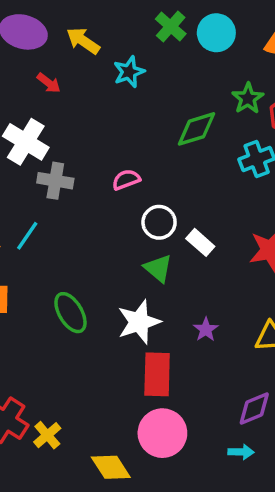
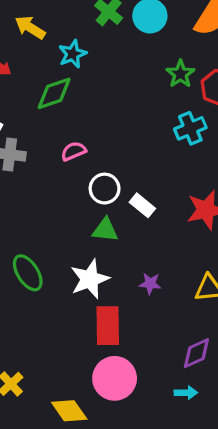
green diamond: (196, 129) -> (54, 93), moved
green triangle: (158, 268) -> (105, 230), turned -32
purple star: (206, 329) -> (150, 284), turned -30

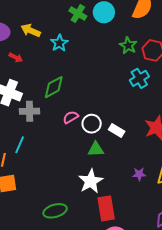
green diamond: (54, 93) -> (54, 87), moved
pink semicircle: (74, 151) -> (71, 117), moved
green ellipse: (28, 273) -> (55, 211), moved, turned -65
purple star: (150, 284) -> (139, 174), moved

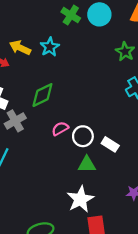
yellow arrow: (31, 30) -> (20, 48), moved
gray cross: (30, 111) -> (15, 121), turned -30

